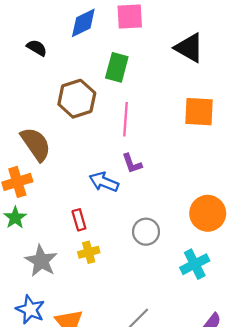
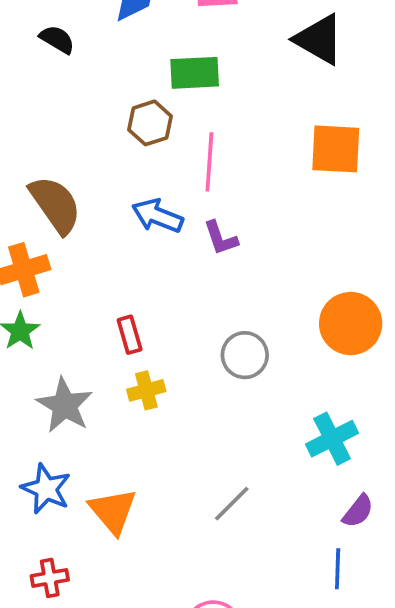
green rectangle: (117, 67) -> (195, 73), turned 72
brown hexagon: (77, 99) -> (150, 123), moved, size x0.7
blue arrow: (104, 182) -> (157, 216), moved
cyan cross: (195, 264) -> (332, 439), moved

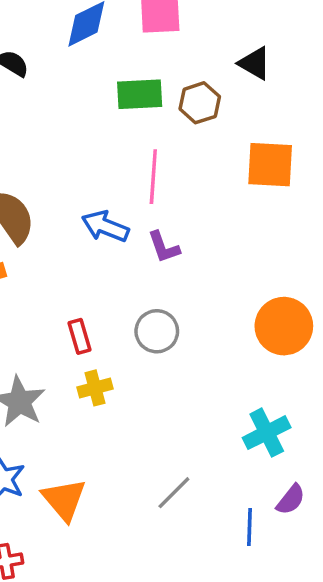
black triangle: (319, 39) -> (255, 63), size x0.7
brown hexagon: (150, 123) -> (200, 103), moved
gray circle: (245, 355) -> (157, 331), moved
blue line: (338, 569) -> (250, 527), moved

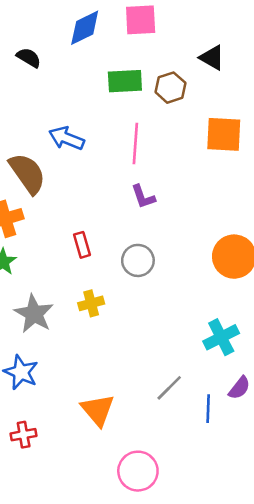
blue arrow: (105, 226) -> (66, 138), moved
red rectangle: (79, 336) -> (82, 245), moved
gray line: (174, 493) -> (169, 388), moved
orange triangle: (64, 500) -> (98, 410), moved

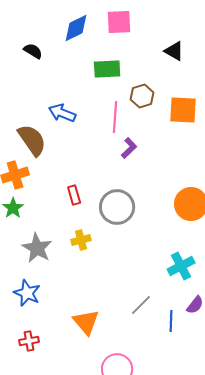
brown hexagon: (170, 88) -> (142, 96), moved
purple L-shape: (143, 197) -> (129, 148), moved, turned -115
gray circle: (138, 260) -> (117, 207), size x1.4

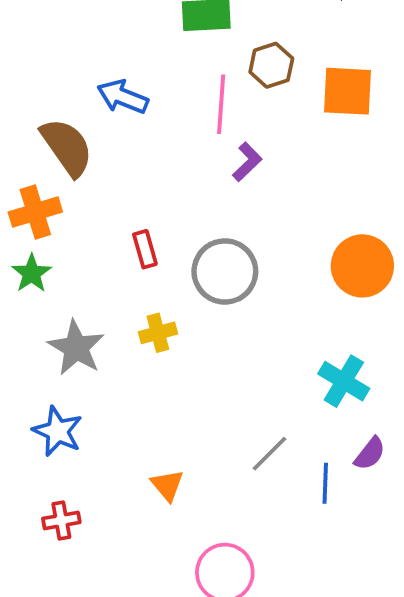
cyan cross: (181, 266) -> (344, 381), turned -32
orange triangle: (86, 322) -> (167, 485), size x0.7

